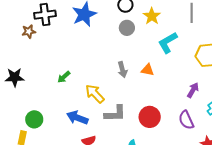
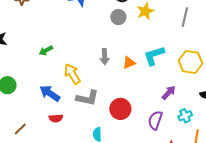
cyan L-shape: (168, 43) -> (154, 56), moved
orange triangle: (148, 70) -> (129, 63), turned -48
purple semicircle: (186, 120) -> (155, 120), turned 30

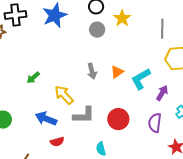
gray line: (185, 17) -> (162, 29), moved
cyan L-shape: (154, 56) -> (141, 79), moved

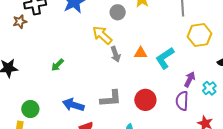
orange triangle: (117, 72) -> (141, 53), turned 40
purple arrow: (162, 93) -> (190, 79), moved
yellow arrow: (64, 95) -> (102, 35), moved

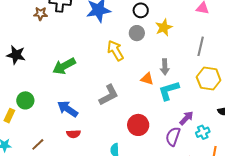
gray arrow: (115, 54) -> (165, 67), moved
green arrow: (57, 65) -> (64, 66), size x1.6
gray L-shape: (111, 99) -> (109, 95), moved, turned -40

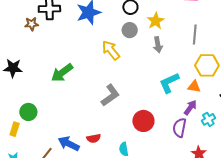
gray arrow: (165, 67) -> (158, 45), moved
orange triangle: (147, 79) -> (194, 87), moved
blue arrow: (68, 109) -> (69, 144), moved
red semicircle: (73, 134) -> (94, 138), moved

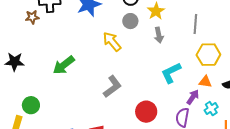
orange triangle: (194, 87) -> (205, 82), moved

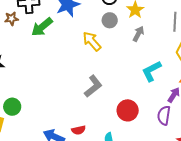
gray arrow: (159, 35) -> (138, 34), turned -140
green arrow: (64, 65) -> (42, 27), moved

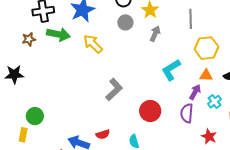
brown star: (11, 19) -> (29, 39), moved
green arrow: (42, 27) -> (58, 34), turned -125
yellow arrow: (92, 41) -> (93, 44), moved

